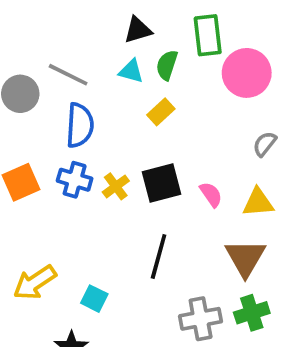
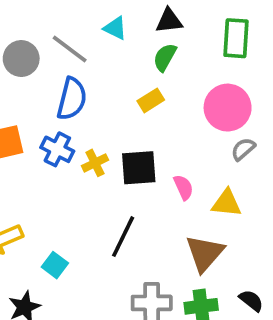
black triangle: (138, 30) -> (169, 21), moved
green rectangle: (208, 35) -> (236, 38), moved
cyan triangle: (131, 71) -> (115, 28), moved
pink circle: (247, 73) -> (228, 108), moved

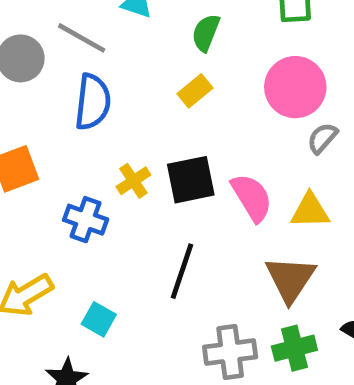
blue cross: (57, 149) -> (86, 220), moved
pink semicircle: (183, 187) -> (252, 197), size x1.5

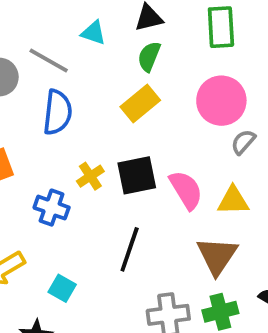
yellow rectangle: (195, 91) -> (140, 104), size x1.4

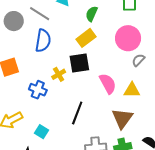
black square: (137, 175) -> (79, 63), moved

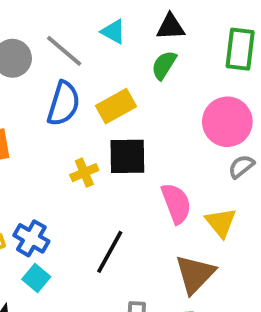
yellow rectangle: (86, 38) -> (116, 106), moved
blue cross: (38, 90) -> (31, 238), moved
yellow triangle: (132, 90) -> (221, 223), turned 42

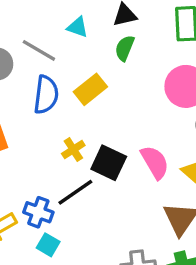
black square: (127, 156) -> (109, 163), moved, turned 36
black line: (110, 252) -> (75, 192), moved, turned 36

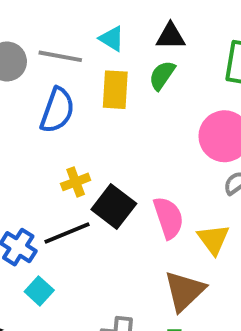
gray line: (39, 50) -> (60, 56), turned -32
yellow rectangle: (90, 89) -> (115, 90), moved, turned -60
cyan square: (48, 245) -> (39, 291), moved

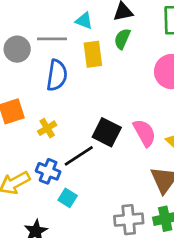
yellow cross: (76, 182) -> (47, 128), moved

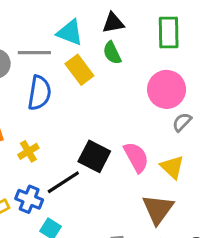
cyan triangle: (84, 21) -> (70, 33), size x1.4
green semicircle: (122, 39) -> (112, 53), turned -50
yellow rectangle: (93, 54) -> (79, 70), turned -30

